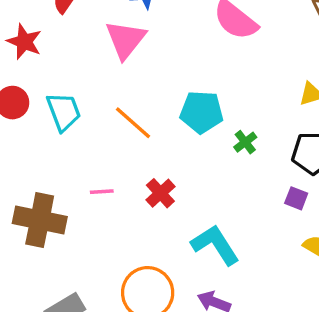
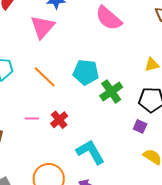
green cross: (245, 142) -> (111, 92), size x1.6
pink line: (102, 192) -> (32, 118), moved

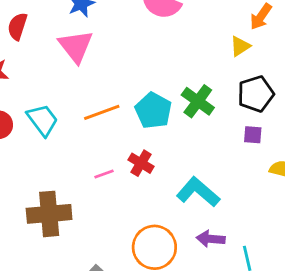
cyan pentagon: (86, 72) -> (153, 111), moved, turned -30
orange line: (45, 77) -> (102, 112), turned -45

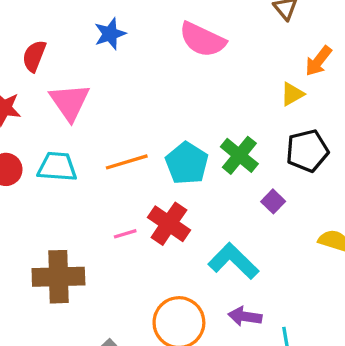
pink triangle: (76, 46) -> (70, 102), moved
cyan trapezoid: (43, 120) -> (57, 167), turned -52
purple square: (253, 135) -> (273, 201), moved, turned 36
red cross: (141, 163) -> (169, 224), size x1.4

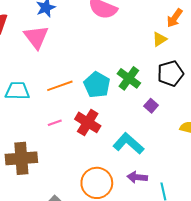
pink triangle: (70, 102) -> (36, 37), moved
pink line: (125, 234) -> (55, 123), moved

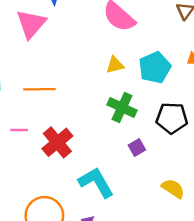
yellow triangle: (160, 39) -> (115, 65), moved
green cross: (129, 78) -> (122, 107), turned -30
cyan pentagon: (97, 85) -> (155, 68), moved

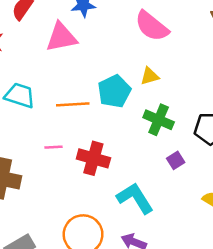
pink triangle: (31, 24) -> (61, 37), turned 40
cyan pentagon: (155, 68) -> (114, 91), moved
red cross: (57, 142) -> (93, 158), turned -32

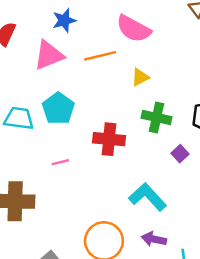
cyan pentagon: (114, 91) -> (58, 108), moved
orange line: (73, 104) -> (100, 56), moved
red cross: (93, 158) -> (109, 139), moved

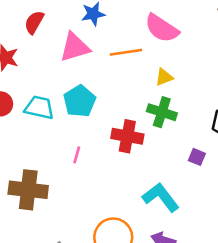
green cross: (157, 117) -> (162, 112), moved
purple square: (180, 154) -> (197, 157), turned -30
pink line: (60, 162) -> (77, 155), turned -66

